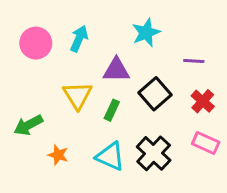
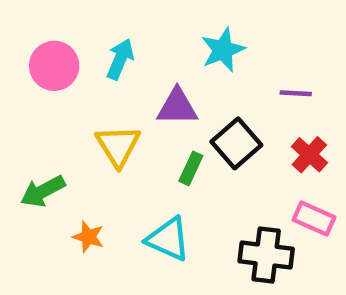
green rectangle: (112, 110) -> (191, 168), moved
black cross: (154, 153) -> (266, 255), moved, turned -36

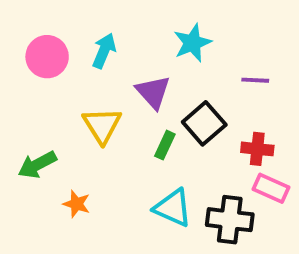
purple triangle: (177, 107) -> (153, 92), turned 48
red cross: (309, 155) -> (257, 149), moved, turned -36
cyan triangle: (168, 239) -> (173, 208), moved

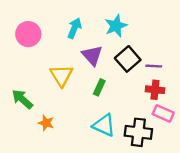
cyan arrow: (104, 51) -> (74, 28), moved
purple line: (255, 80) -> (154, 66), moved
black square: (204, 123) -> (128, 59), moved
green arrow: (37, 165) -> (22, 99), turned 70

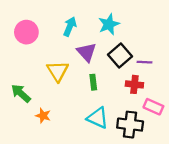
green rectangle: (99, 87) -> (93, 82), turned -32
red cross: (155, 90) -> (134, 84), moved

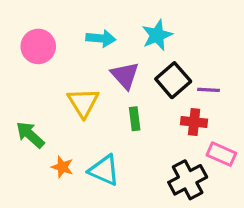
cyan arrow: (70, 27) -> (101, 38), turned 72
cyan triangle: (98, 118) -> (104, 170), moved
black cross: (130, 125) -> (188, 180), turned -35

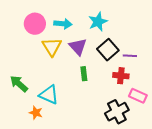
pink circle: (38, 46) -> (35, 24), moved
yellow triangle: (83, 103) -> (52, 47), moved
orange star: (62, 167) -> (36, 113), moved
cyan triangle: (104, 170) -> (49, 95), moved

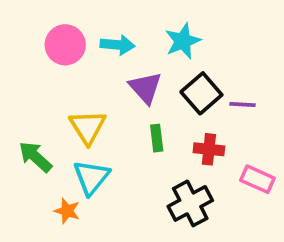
yellow triangle: (52, 47) -> (88, 127), moved
red cross: (121, 76) -> (209, 149), moved
cyan triangle: (49, 95) -> (91, 177), turned 45
black cross: (117, 112) -> (190, 203), moved

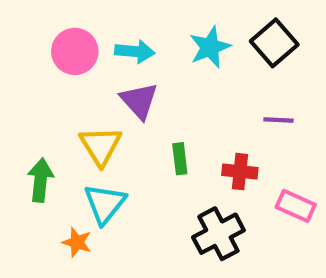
purple triangle: (145, 88) -> (139, 101), moved
black square: (201, 93) -> (274, 43), moved
green arrow: (35, 157) -> (40, 180), turned 54

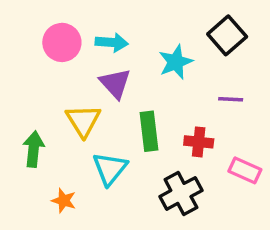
cyan star: (210, 47) -> (176, 62), moved
green rectangle: (180, 159) -> (149, 131), size x1.5
cyan triangle: (105, 204) -> (110, 169), moved

